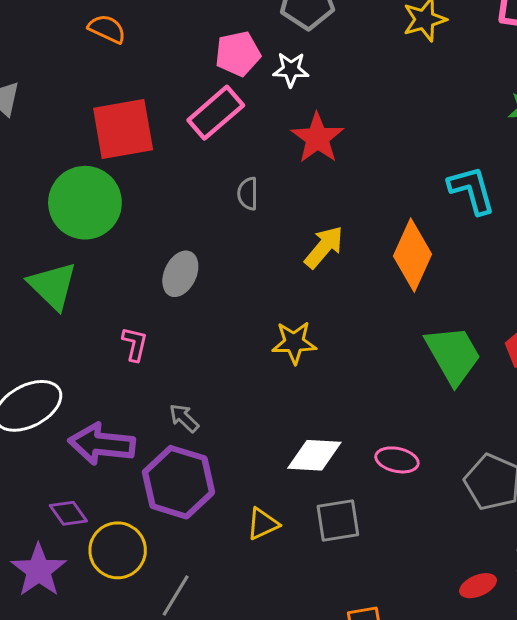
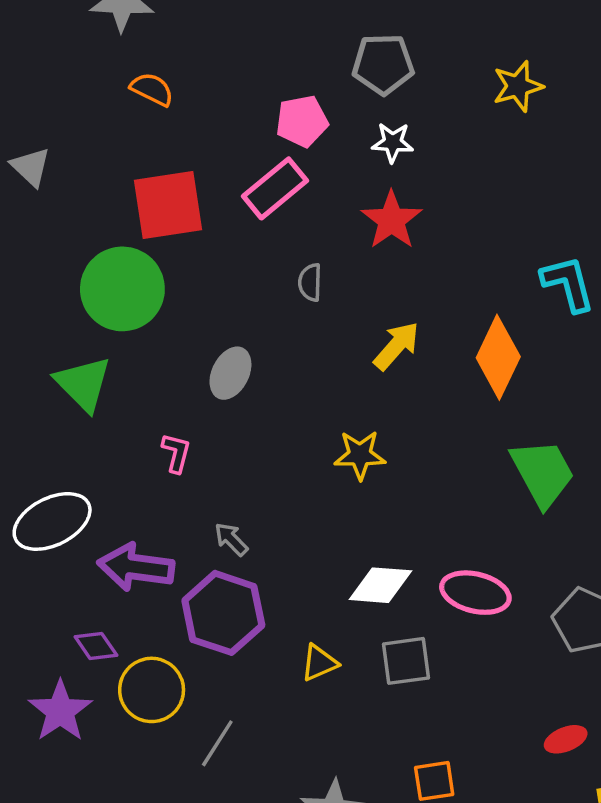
white star: (291, 70) -> (393, 142), moved
pink ellipse: (397, 460) -> (475, 593), size x1.4

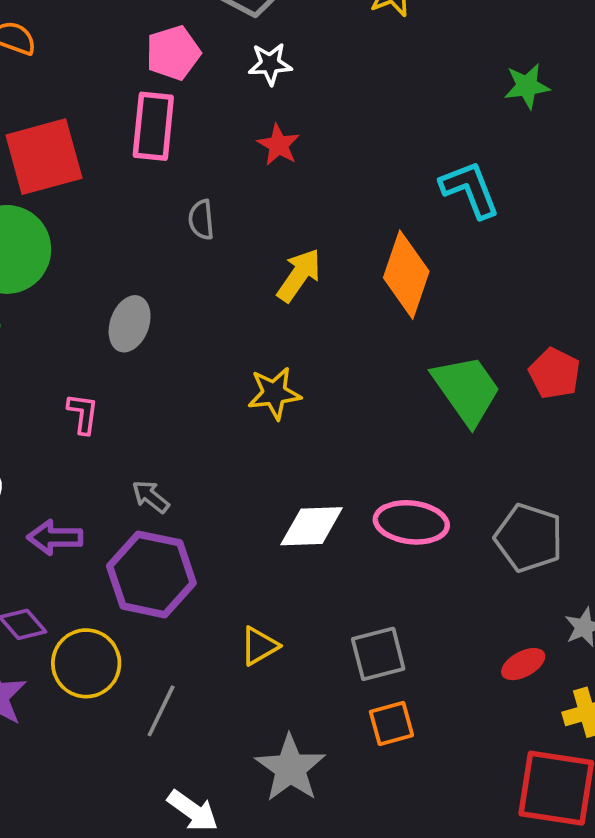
pink rectangle: (275, 188) -> (153, 126), turned -38
red star: (392, 220) -> (278, 145), size x0.7
purple arrow: (136, 567) -> (55, 537), size x0.7
gray square: (406, 661) -> (378, 654), moved
yellow triangle: (319, 663) -> (259, 646), moved

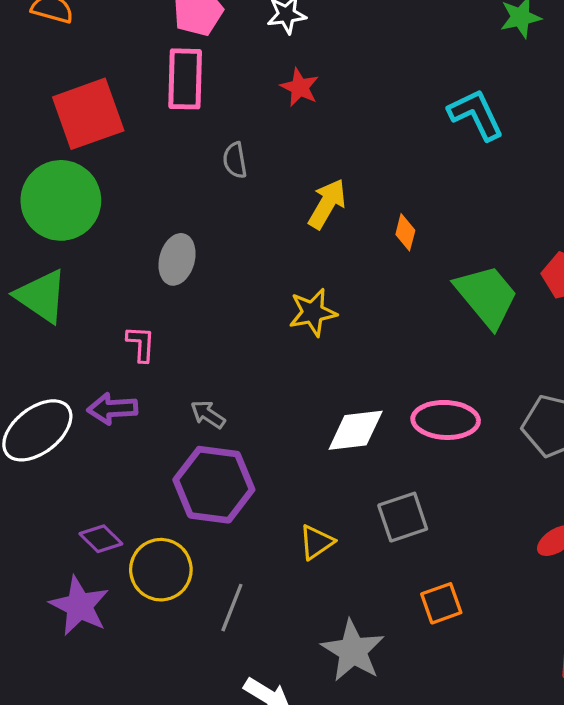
orange diamond: (406, 275) -> (405, 232), moved, size x0.5
purple arrow: (55, 537) -> (112, 409), moved
gray square: (378, 654) -> (403, 517), moved

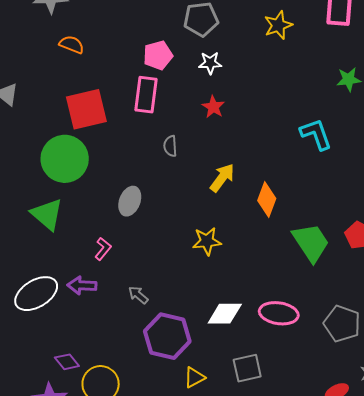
orange diamond: (405, 232) -> (267, 200), size x1.6
pink L-shape: (141, 344) -> (103, 249), turned 30
purple hexagon: (214, 485) -> (167, 336), moved

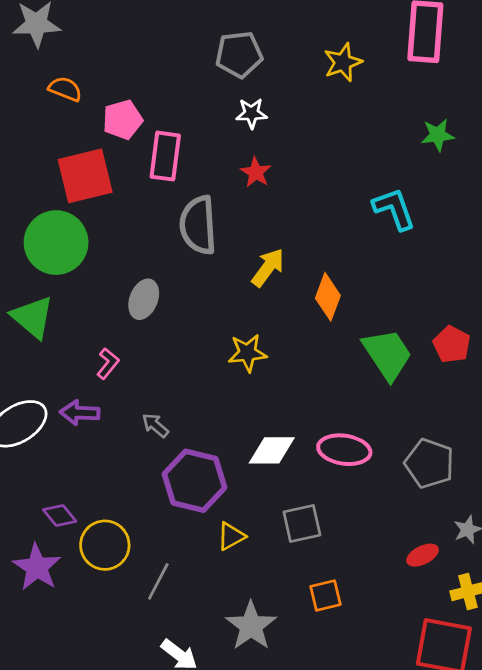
pink pentagon: (158, 55) -> (123, 120), moved
gray semicircle: (170, 146) -> (198, 225), size x2.0

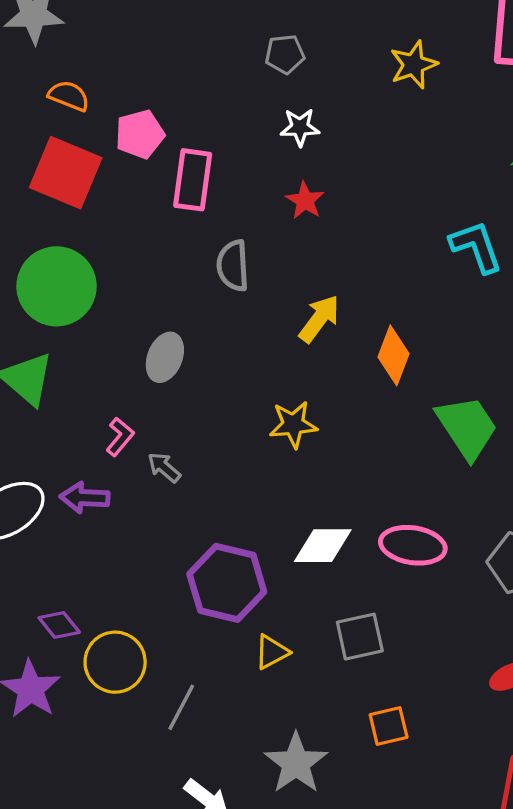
gray pentagon: (239, 54) -> (285, 54), size x0.7
red square: (85, 176) -> (66, 173), moved, turned 36
gray semicircle: (198, 225) -> (233, 266), size x0.7
gray arrow: (155, 425) -> (164, 467), moved

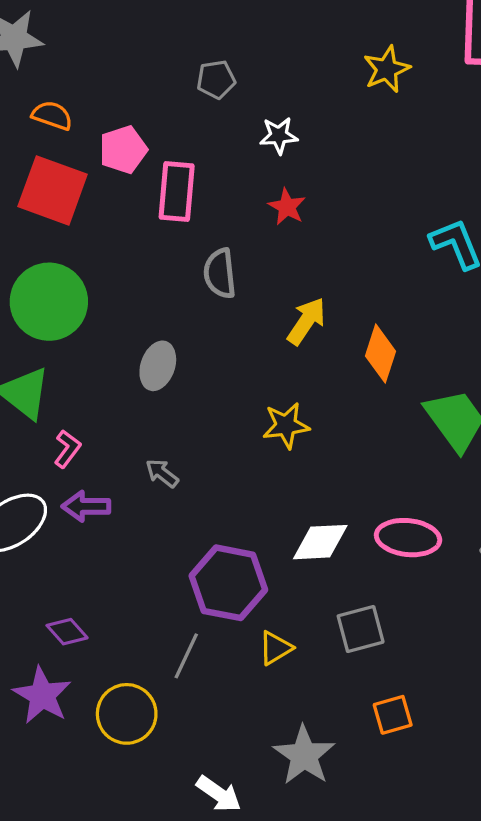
gray pentagon: (285, 54) -> (216, 80), moved
pink L-shape: (120, 437) -> (67, 449), moved
yellow circle: (115, 662) -> (127, 714), moved
gray line: (181, 707) -> (186, 656), moved

